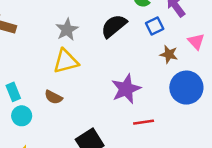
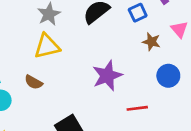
blue circle: (186, 88) -> (168, 76), size x0.7
red line: (144, 122) -> (137, 108), moved

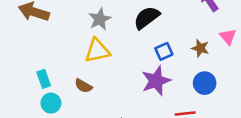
blue square: (138, 13) -> (164, 51), moved
blue circle: (168, 76) -> (205, 83), moved

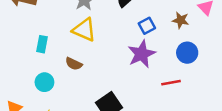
yellow triangle: (97, 51) -> (84, 30), turned 40
cyan rectangle: (44, 79) -> (42, 44), moved, turned 35

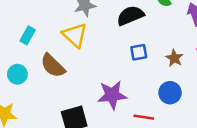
purple star: (142, 54) -> (112, 95), moved
brown semicircle: (74, 64) -> (53, 66), size x1.5

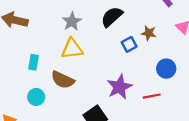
yellow triangle: (75, 35) -> (72, 49), turned -30
brown star: (174, 58) -> (149, 33), moved

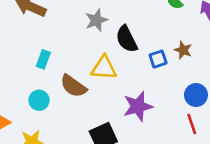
black semicircle: (112, 17) -> (127, 39), moved, turned -85
yellow triangle: (72, 49) -> (104, 68), moved
red line: (152, 96) -> (192, 124), moved, turned 72

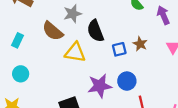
cyan rectangle: (43, 59) -> (17, 40), moved
brown semicircle: (73, 86) -> (53, 31), moved
blue circle: (196, 95) -> (127, 81), moved

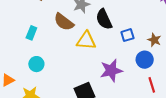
brown star: (140, 44) -> (154, 40), moved
blue circle: (127, 81) -> (145, 60), moved

